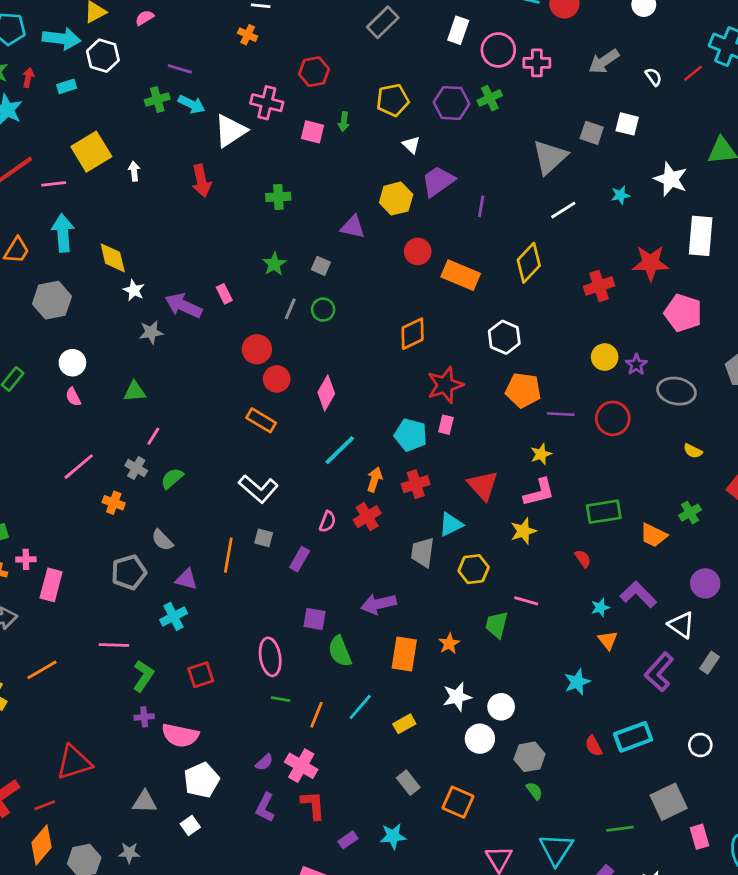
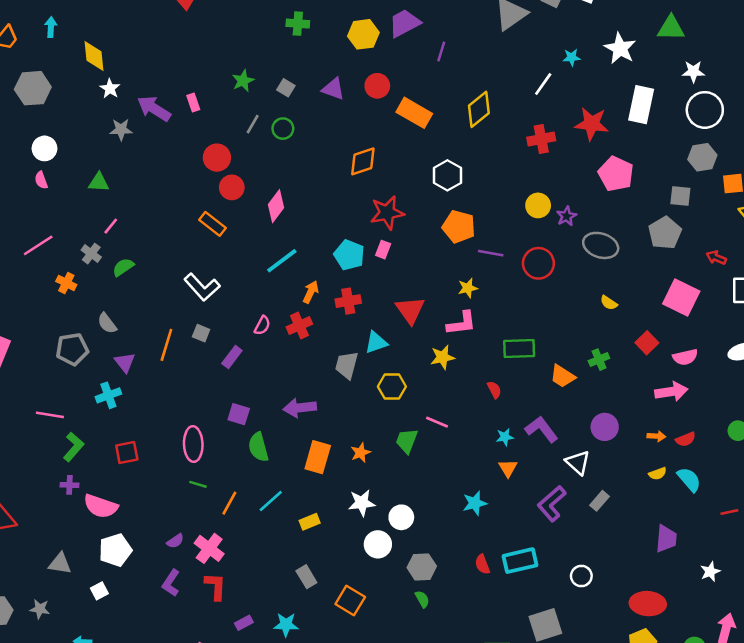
green cross: (278, 197) -> (298, 24), moved
white line: (563, 210) -> (543, 84), moved, turned -30
purple triangle: (353, 227) -> (333, 89), moved
cyan arrow: (63, 233) -> (51, 27), size x0.6
purple triangle: (186, 579) -> (125, 362), turned 30

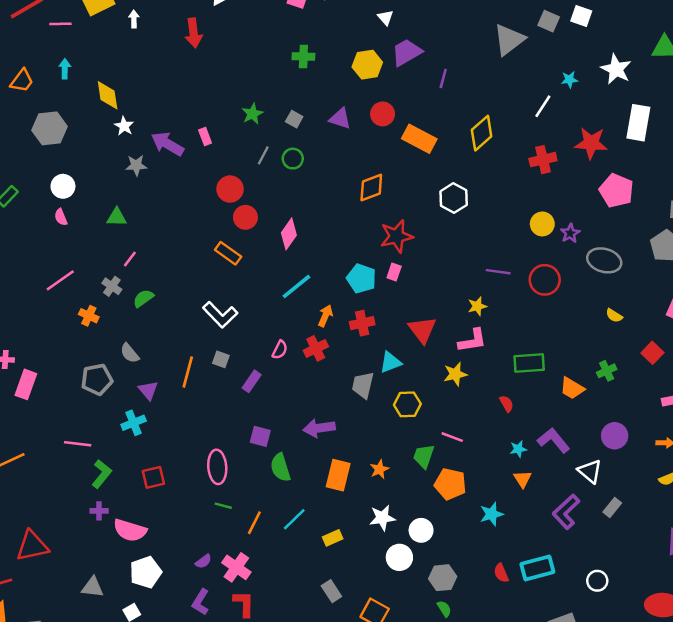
orange pentagon: (459, 227) -> (450, 484), moved

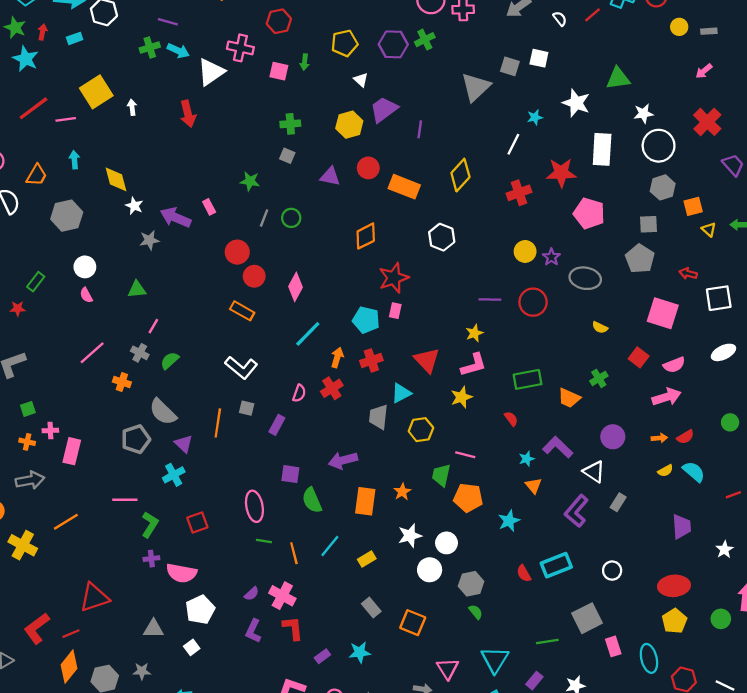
green star: (252, 114) -> (250, 181), turned -30
gray square: (294, 119) -> (287, 156), moved
gray semicircle: (130, 353) -> (163, 412), size x1.5
orange line: (254, 523) -> (294, 553), turned -35

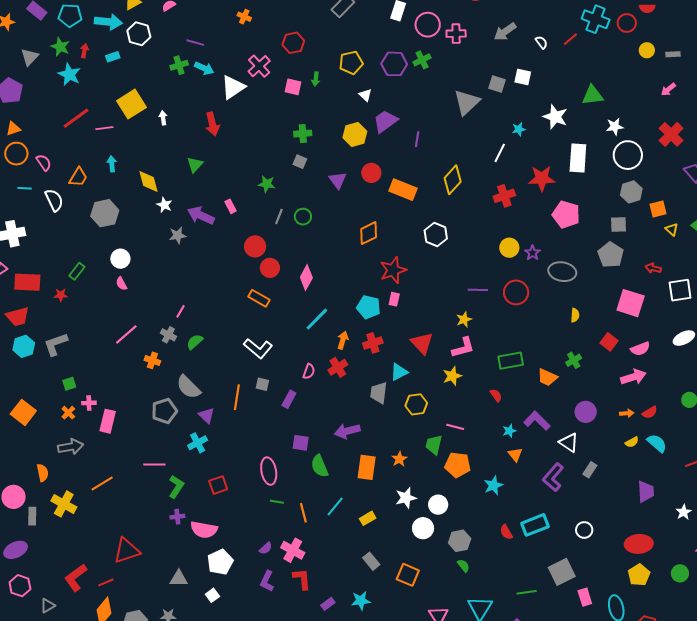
pink cross: (240, 48) -> (259, 66), turned 35
purple triangle: (330, 176) -> (338, 180), turned 42
green triangle: (137, 290) -> (195, 165), moved, turned -42
yellow semicircle: (600, 327) -> (575, 315), turned -112
orange cross: (27, 442) -> (68, 413), turned 32

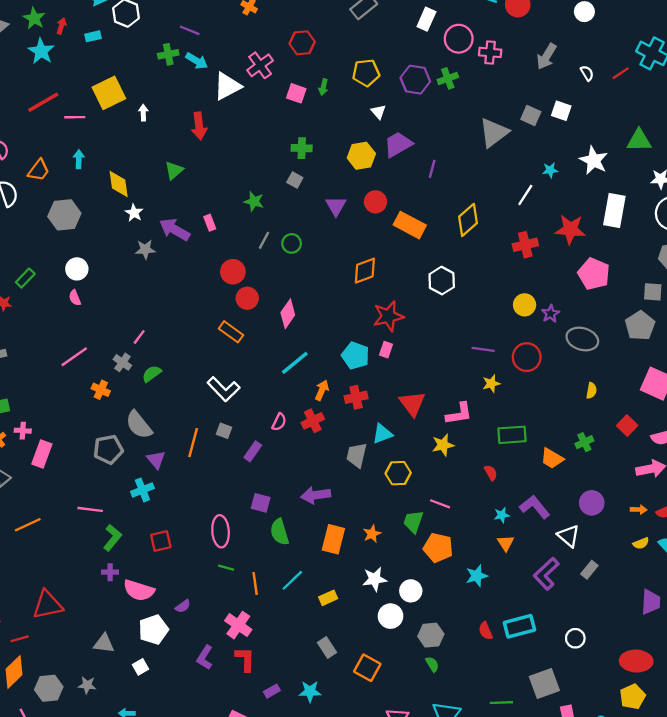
gray arrow: (505, 32) -> (547, 56), turned -30
yellow star: (464, 319) -> (491, 384), moved
purple semicircle: (266, 548) -> (183, 606), moved

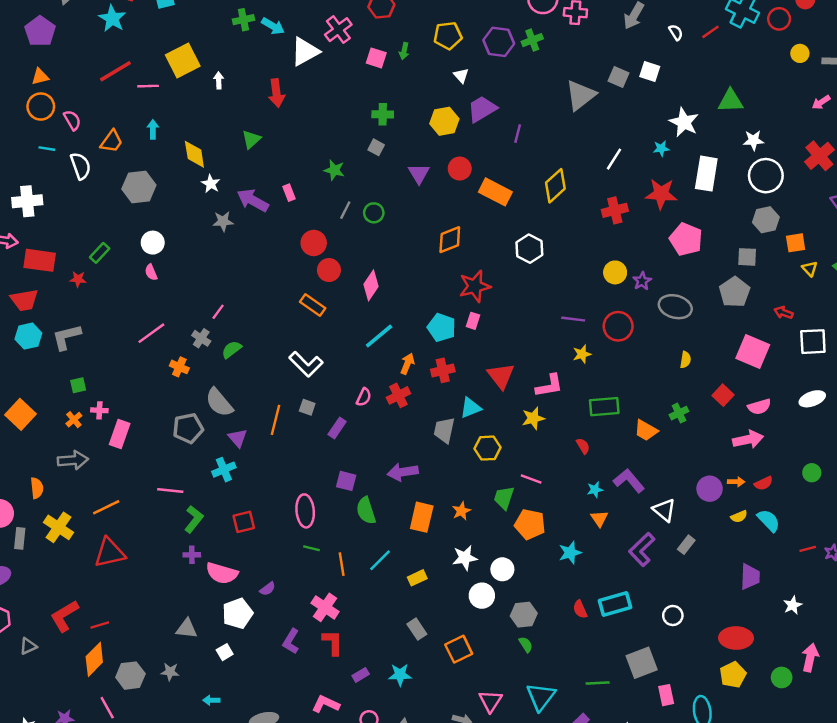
cyan star: (550, 170) -> (661, 148), moved
purple circle: (592, 503) -> (710, 489), moved
red triangle: (48, 605) -> (110, 553), moved
orange square: (367, 668) -> (459, 649), turned 36

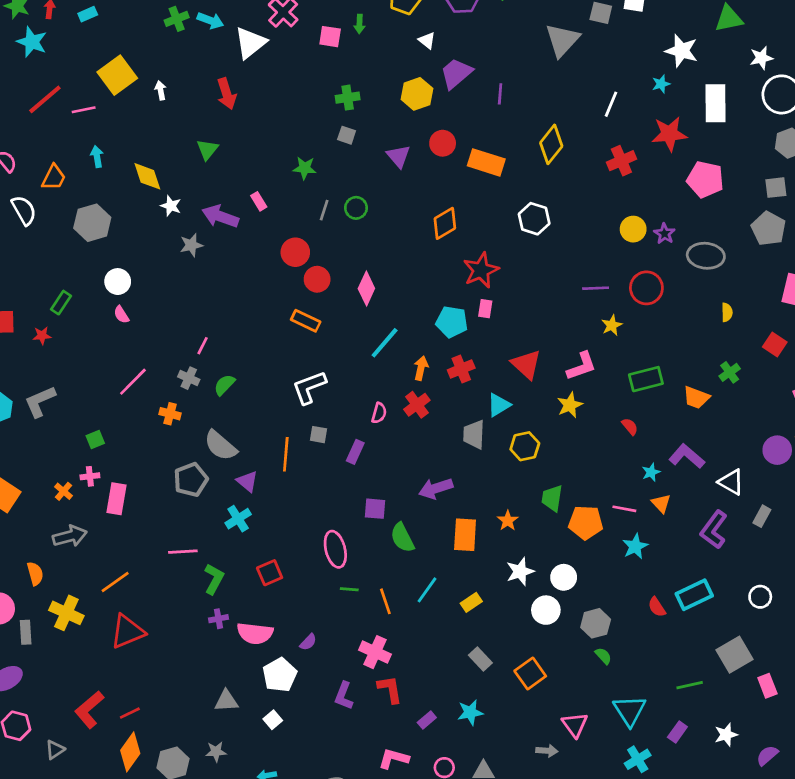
white L-shape: (306, 364) -> (309, 387), turned 124
green square: (78, 385) -> (95, 440), moved
pink line: (531, 479) -> (624, 509), moved

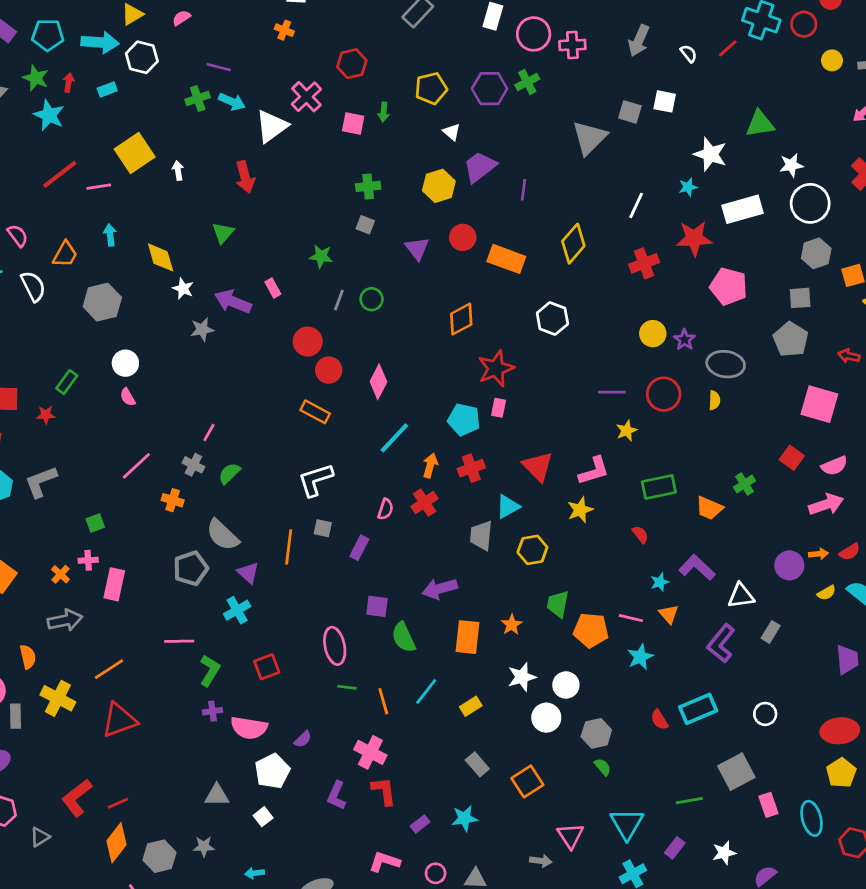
white rectangle: (716, 103) -> (743, 209), turned 72
yellow semicircle: (727, 312) -> (714, 400), moved
white triangle: (731, 482) -> (741, 596), turned -40

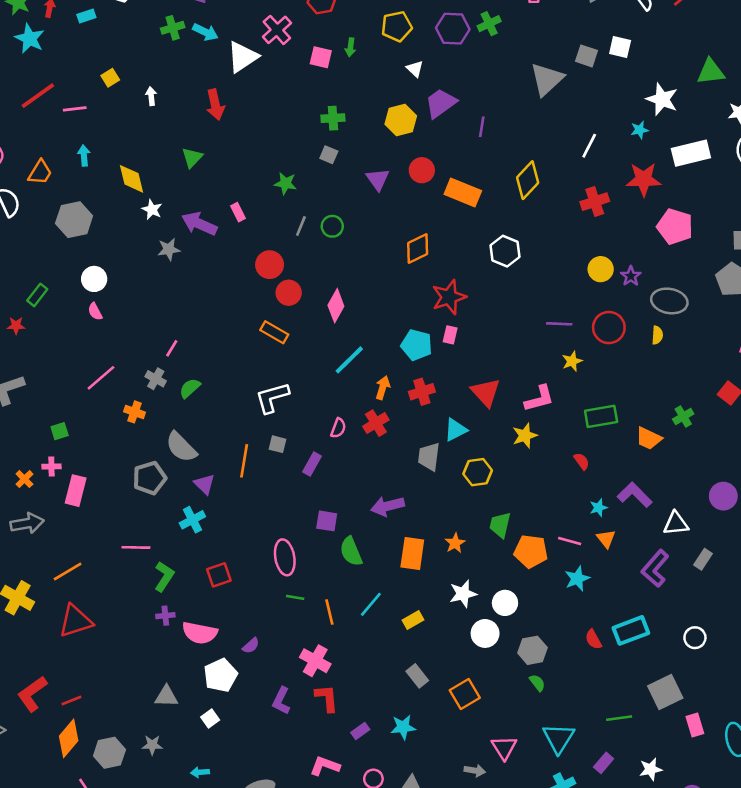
yellow square: (135, 153) -> (110, 78), size x0.5

